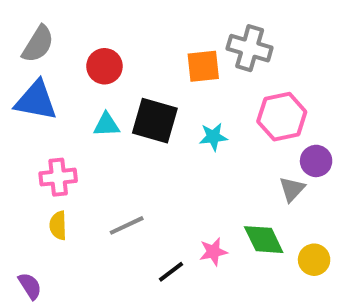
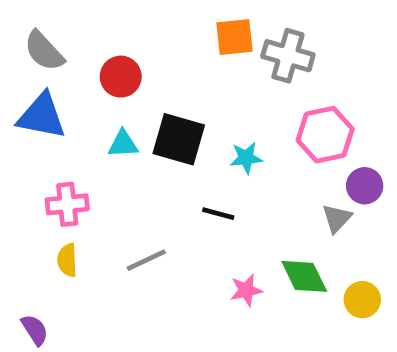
gray semicircle: (38, 44) -> (44, 51), turned 105
orange square: (203, 66) -> (235, 37), moved
black line: (171, 272) -> (218, 214), moved, turned 52

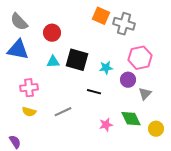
orange square: (235, 37) -> (101, 16), turned 30
purple circle: (365, 186) -> (128, 80), moved
yellow semicircle: (67, 260) -> (29, 112), turned -72

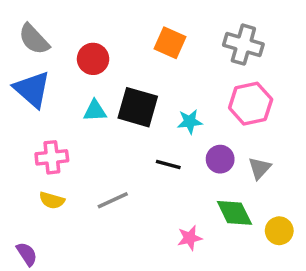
orange square: (101, 16) -> (170, 43), moved
gray cross: (124, 24) -> (243, 45), moved
blue triangle: (18, 50) -> (32, 89), turned 30
purple circle: (128, 80) -> (220, 159), moved
pink star: (106, 125) -> (190, 238), moved

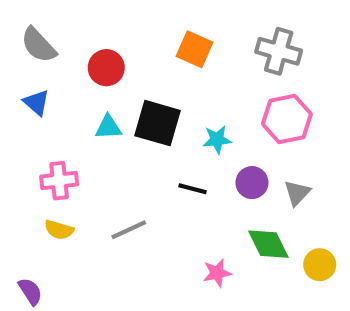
blue triangle: (32, 89) -> (36, 103), size x0.6

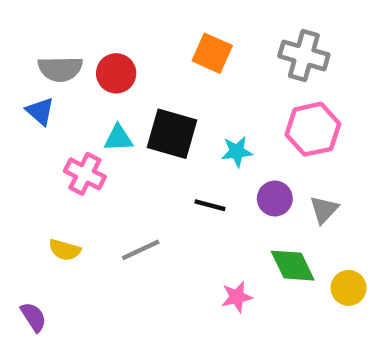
gray semicircle: (39, 45) -> (60, 69), moved, turned -48
pink cross: (59, 181) -> (85, 174), moved, turned 33

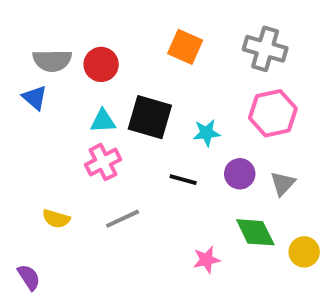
pink cross: (85, 174) -> (103, 162), moved, turned 36

